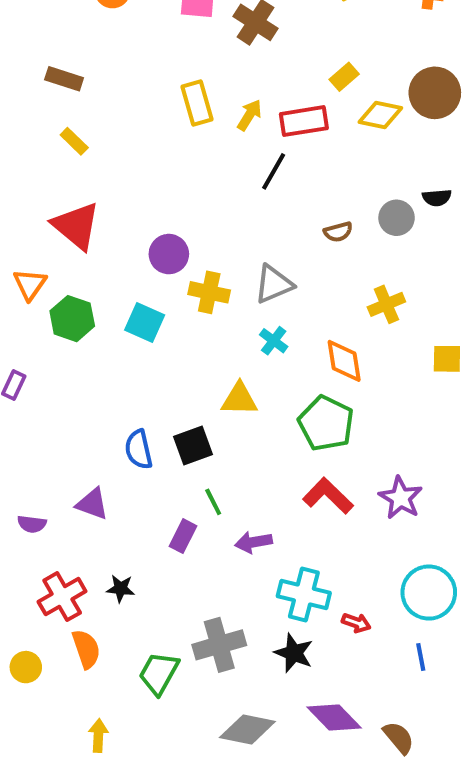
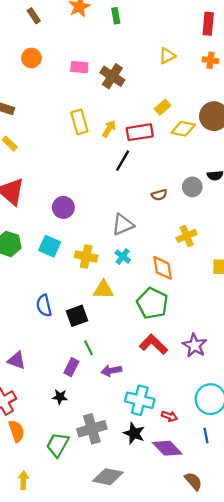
yellow cross: (209, 292) -> (86, 256), moved
blue semicircle: (139, 449) -> (44, 306), moved
purple triangle: (92, 504) -> (17, 360), moved
black star: (121, 589) -> (60, 397), moved
purple diamond: (334, 717) -> (167, 448), moved

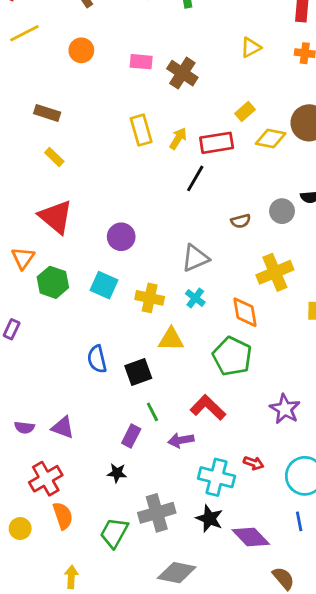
yellow cross: (187, 236) -> (275, 272), size x1.4
red L-shape: (153, 344) -> (208, 408), moved
red arrow: (169, 416) -> (254, 463), moved

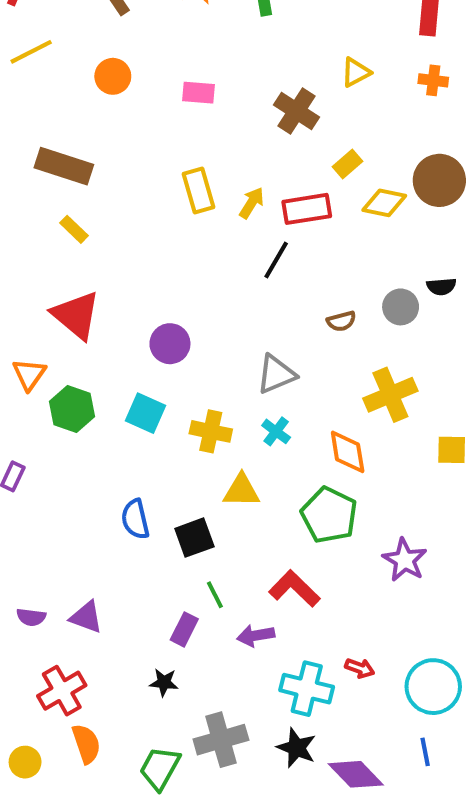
brown cross: (182, 73) -> (296, 111), moved
brown rectangle: (47, 113) -> (64, 166), size x1.5
purple star: (285, 409) -> (405, 560), moved

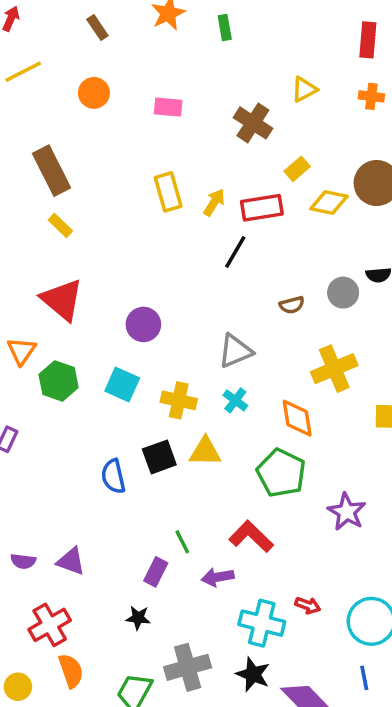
brown rectangle: (64, 166) -> (51, 171), turned 45
black square: (194, 538) -> (159, 457), moved

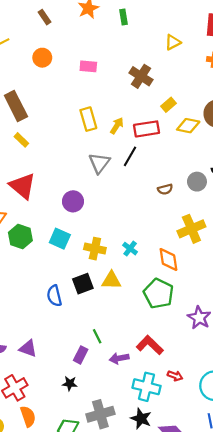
yellow triangle: (304, 89) -> (173, 42), moved
gray triangle: (235, 351) -> (99, 163), moved, turned -30
red L-shape: (251, 536) -> (150, 345), moved

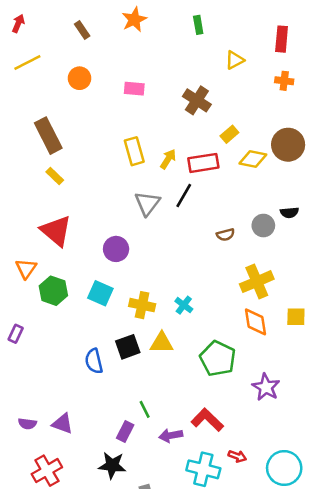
green rectangle: (123, 17) -> (198, 25), moved
orange diamond: (168, 260) -> (256, 322), moved
black star: (70, 383) -> (112, 465), size x1.5

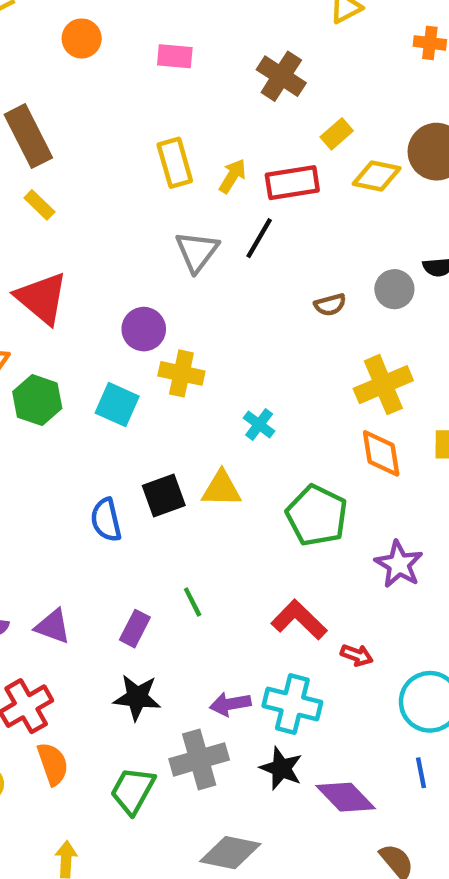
yellow cross: (142, 305) -> (181, 373), moved
purple rectangle: (125, 431) -> (135, 629), moved
purple arrow: (171, 435) -> (230, 704), moved
red arrow: (237, 456) -> (357, 655), moved

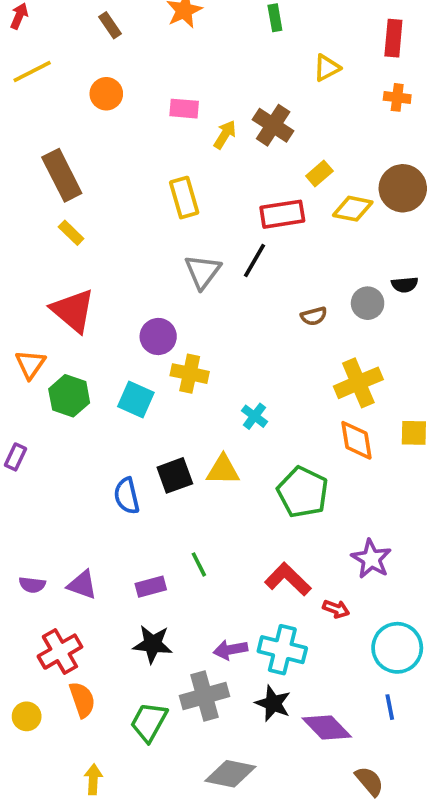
yellow arrow: (232, 176) -> (225, 135), moved
purple star: (399, 564) -> (371, 559), moved
purple rectangle: (135, 629) -> (151, 587), turned 48

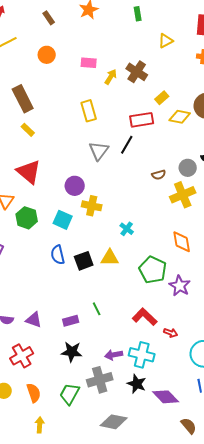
yellow cross: (358, 383) -> (183, 195), moved
blue semicircle: (127, 496) -> (58, 255), moved
purple star: (371, 559) -> (180, 286), moved
orange semicircle: (82, 700) -> (34, 393), moved

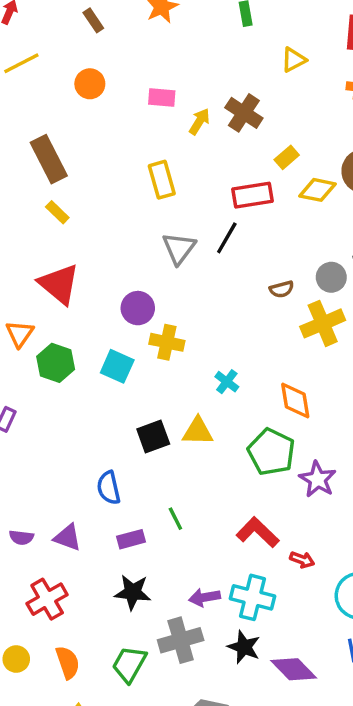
orange diamond: (182, 242) -> (295, 401), moved
blue semicircle: (58, 255) -> (109, 488), moved

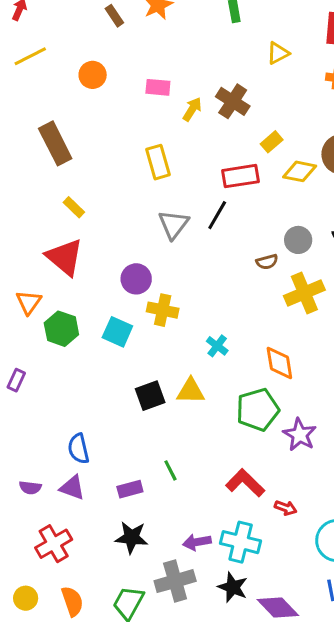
brown rectangle: (93, 20) -> (114, 16), moved
yellow rectangle: (57, 212) -> (74, 207), moved
gray circle: (331, 277) -> (298, 240), moved
green pentagon: (271, 452) -> (258, 410), turned 30
blue semicircle: (109, 488) -> (79, 449), moved

